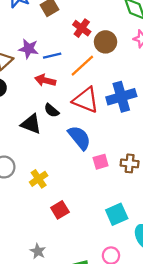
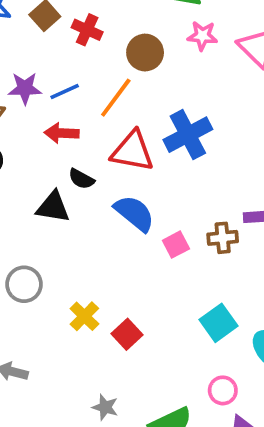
red cross: (82, 28) -> (87, 30), moved
yellow cross: (39, 179) -> (84, 316), moved

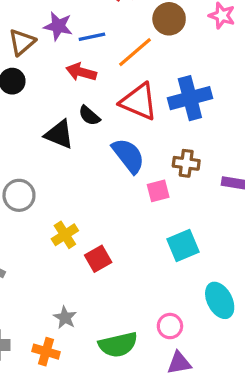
brown cross: (223, 238) -> (186, 163), moved
cyan square: (219, 323) -> (183, 245), moved

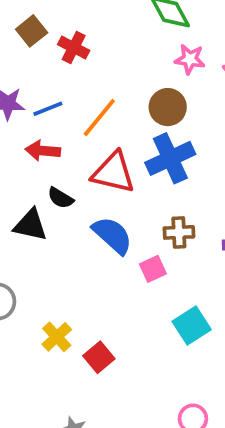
brown circle: (169, 19) -> (168, 107), moved

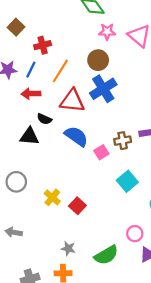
red cross: (74, 47) -> (43, 45), moved, turned -35
blue line: (48, 109) -> (31, 70), turned -35
brown cross: (179, 232) -> (123, 141), moved

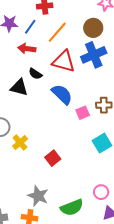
yellow cross: (52, 197) -> (20, 143), moved
gray star: (68, 248) -> (38, 196), size x1.5

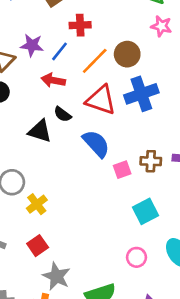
brown circle: (93, 28) -> (127, 54), moved
red square: (53, 158) -> (38, 246), moved
pink circle: (101, 192) -> (136, 257), moved

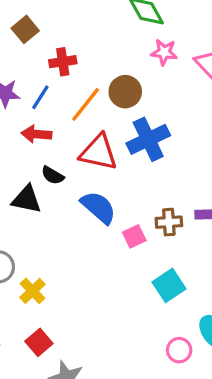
pink circle: (136, 257) -> (179, 350), moved

